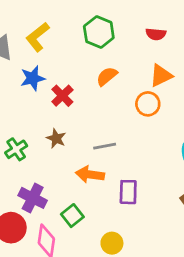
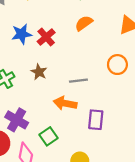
blue star: (33, 78) -> (22, 34), moved
orange circle: (148, 104) -> (117, 65), moved

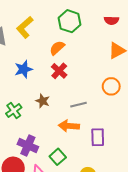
orange semicircle: (84, 23) -> (57, 48), moved
red cross: (46, 37) -> (59, 71), moved

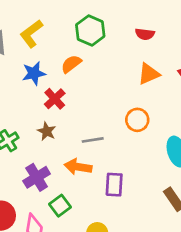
blue star: (23, 69) -> (34, 73), moved
red cross: (59, 71) -> (55, 99), moved
purple cross: (28, 146) -> (37, 177), moved, turned 30

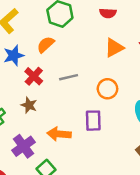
gray line: (93, 140) -> (69, 77), moved
purple rectangle: (114, 185) -> (93, 121), moved

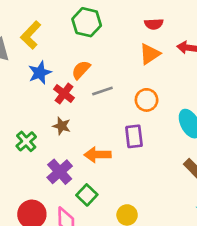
red semicircle: (108, 13) -> (154, 24), moved
orange semicircle: (46, 45) -> (81, 70), moved

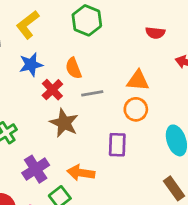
orange triangle: (150, 54) -> (138, 81), moved, turned 30
orange semicircle: (81, 70) -> (73, 68), turned -72
brown star: (62, 126) -> (64, 123), moved, size x1.5
orange arrow: (98, 155) -> (81, 173), moved

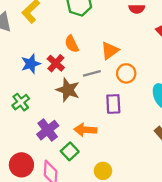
blue star: (31, 65) -> (31, 64), moved
orange triangle: (138, 81) -> (110, 51), moved, turned -36
gray line: (92, 93) -> (92, 73), moved

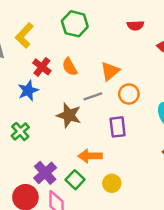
red cross: (56, 63) -> (42, 67), moved
purple cross: (48, 130) -> (45, 173), moved
yellow circle: (103, 171) -> (112, 183), moved

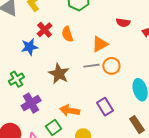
red semicircle: (135, 25) -> (123, 23), moved
gray line: (93, 96) -> (91, 66), moved
purple rectangle: (118, 127) -> (105, 107), moved, turned -36
purple cross: (45, 173) -> (31, 103), moved

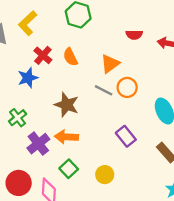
gray line: (91, 66) -> (104, 90), turned 42
orange arrow: (70, 110) -> (66, 137), moved

